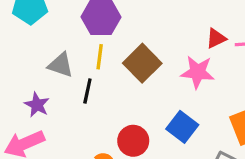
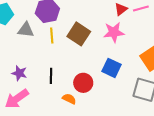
gray triangle: (61, 65) -> (26, 30), moved
black line: (87, 91) -> (51, 76), moved

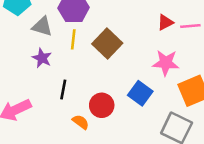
pink star: (114, 32) -> (166, 63), moved
purple star: (19, 73) -> (42, 58), moved

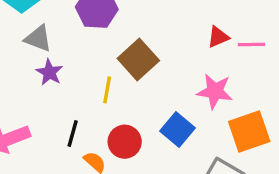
gray triangle: (42, 26) -> (38, 38), moved
yellow line: (73, 39) -> (107, 90), moved
black line: (63, 89) -> (73, 133), moved

